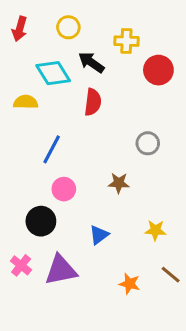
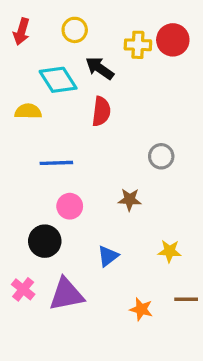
red circle: (158, 70) -> (173, 40), moved
blue line: (52, 149) -> (56, 163), turned 60
brown line: (171, 275) -> (186, 299), turned -40

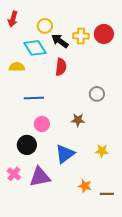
yellow circle: (75, 30) -> (45, 26), moved
red circle: (173, 40) -> (104, 34), moved
yellow cross: (138, 45) -> (81, 36), moved
blue triangle: (108, 256) -> (65, 154), size x1.5
brown line: (186, 299) -> (107, 194), moved

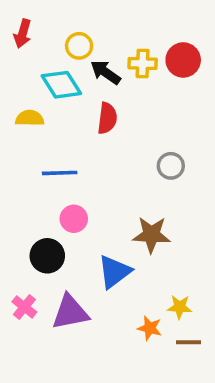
brown star: (78, 120) -> (151, 235), moved, size x1.5
yellow star: (102, 151) -> (180, 307), moved

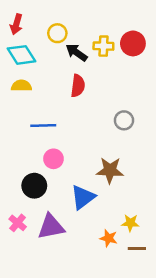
cyan diamond: (61, 85) -> (21, 55), moved

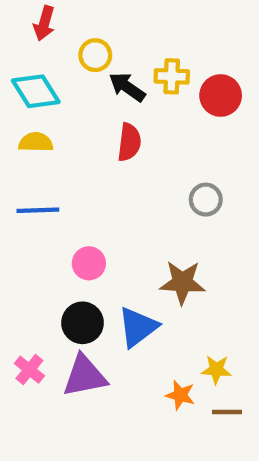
red arrow: (16, 24) -> (44, 23), moved
red circle: (133, 43) -> (221, 95), moved
blue line: (43, 125) -> (38, 210), moved
black circle: (34, 186) -> (83, 323), moved

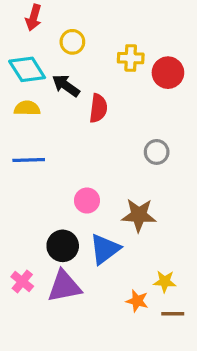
black arrow: (127, 87) -> (66, 86), moved
pink circle: (89, 263) -> (87, 201), moved

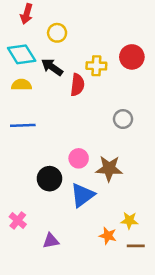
yellow cross: (131, 58) -> (96, 66), moved
pink circle: (87, 201) -> (79, 158), moved
black circle: (63, 246) -> (49, 179), moved
purple triangle: (64, 286) -> (51, 241), moved, size x0.6

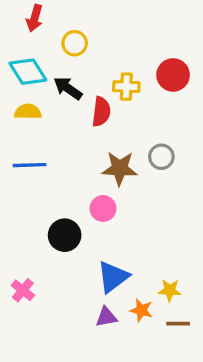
brown star: (109, 169) -> (120, 168), moved
blue triangle: (82, 195) -> (113, 277), moved
purple triangle: (51, 241) -> (106, 317), moved

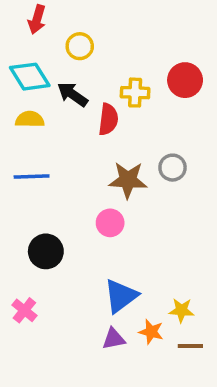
black circle: (65, 235) -> (46, 251), moved

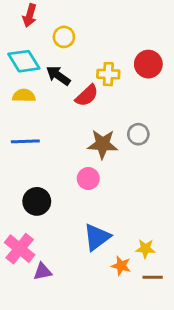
red semicircle: (108, 119) -> (87, 96), turned 40
pink cross: (24, 310) -> (20, 249), size x1.5
purple triangle: (114, 339) -> (42, 272), moved

